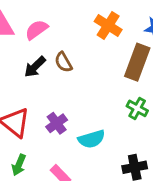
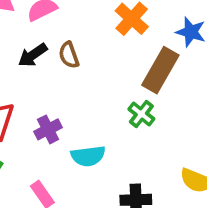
green cross: (137, 108) -> (141, 114), moved

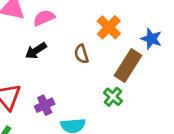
brown semicircle: (69, 55) -> (81, 54), moved

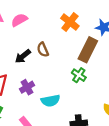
black arrow: (36, 51) -> (23, 56), moved
brown semicircle: (81, 54) -> (43, 50), moved

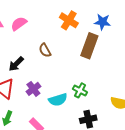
black arrow: (23, 56) -> (16, 64), moved
green cross: (79, 75) -> (80, 90), moved

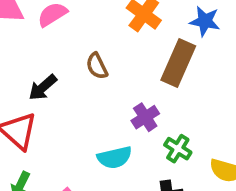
purple cross: (33, 89) -> (145, 117), moved
green cross: (80, 90) -> (178, 149), moved

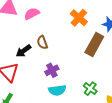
brown semicircle: (97, 66) -> (42, 42), moved
purple cross: (145, 117) -> (52, 70), moved

